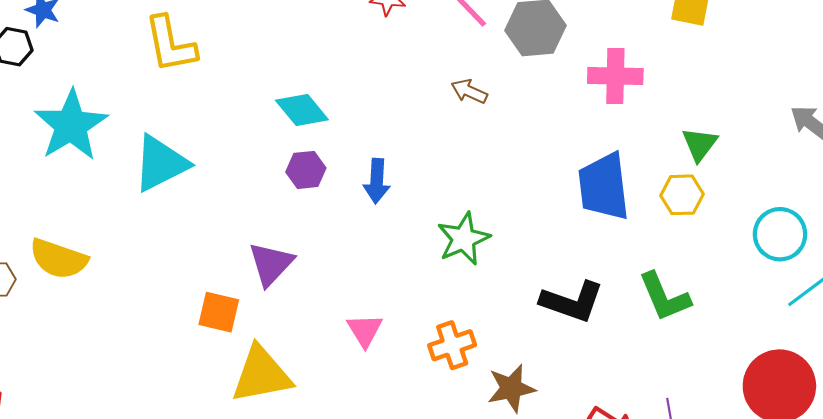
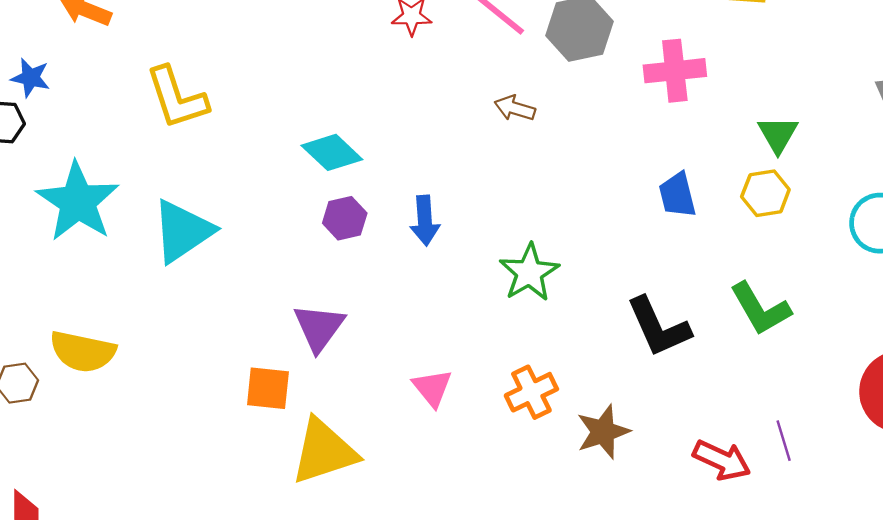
blue trapezoid: (604, 187) -> (677, 195), size x0.6
black L-shape: (572, 302) -> (658, 327), turned 54

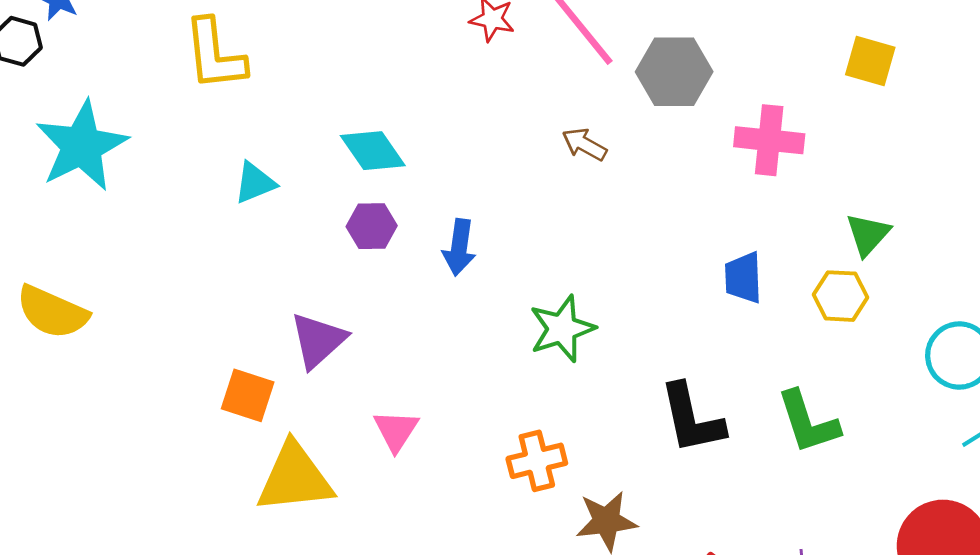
cyan triangle: (183, 231) -> (255, 183), moved, size x0.6
pink triangle: (432, 388) -> (396, 431), moved

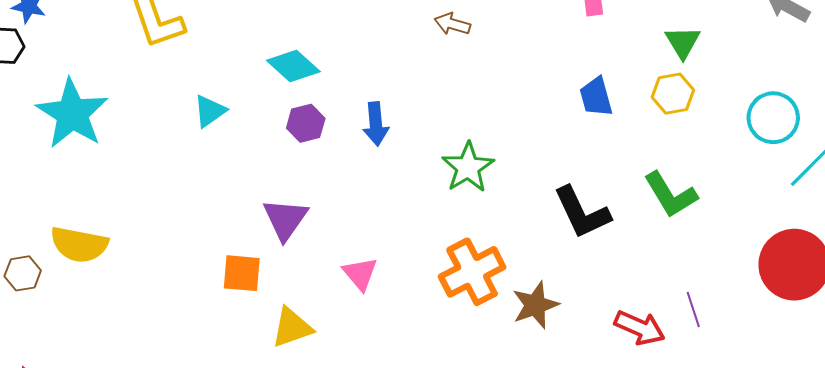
orange cross: (537, 461) -> (472, 272), size x1.4
yellow triangle: (295, 478) -> (292, 327), size x0.7

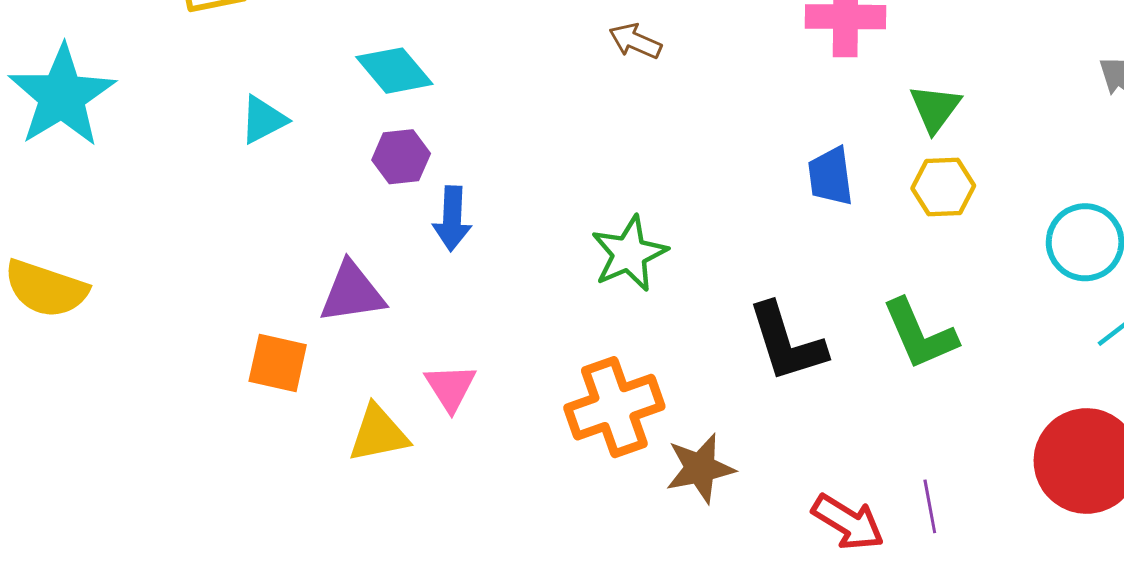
green triangle: (683, 42) -> (935, 108), moved
blue arrow: (376, 124) -> (452, 219), moved
purple triangle: (285, 219) -> (352, 293), turned 39
yellow triangle: (292, 327) -> (378, 434), moved

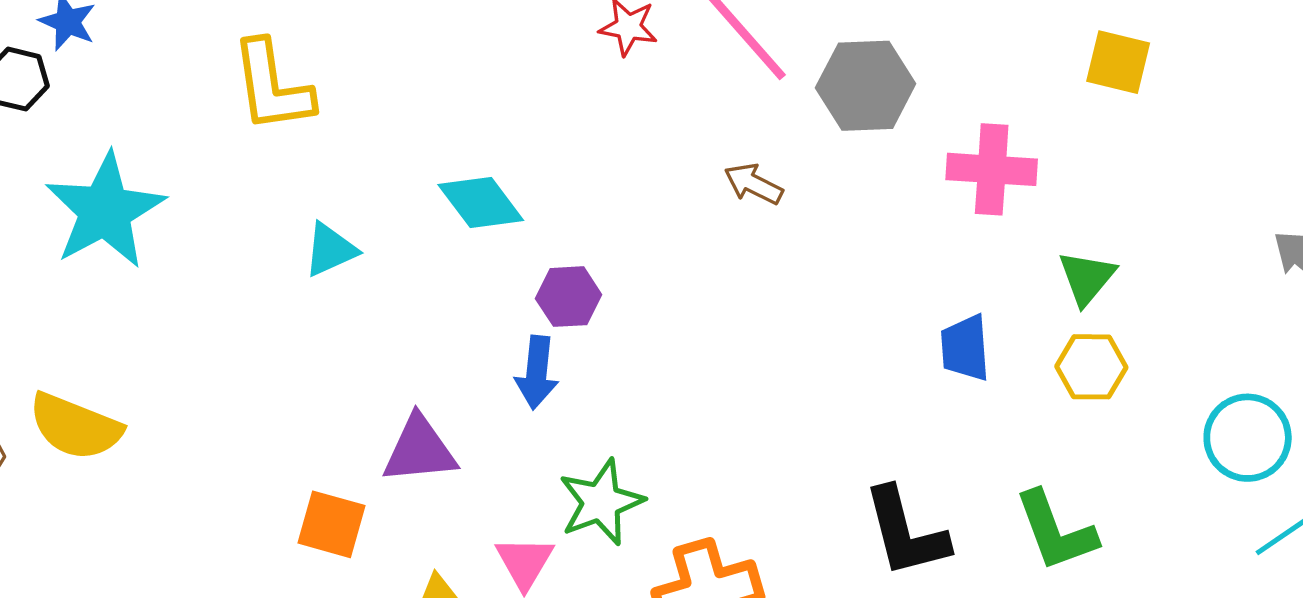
purple hexagon: (401, 157) -> (569, 297), moved
green star: (629, 254) -> (601, 502), moved

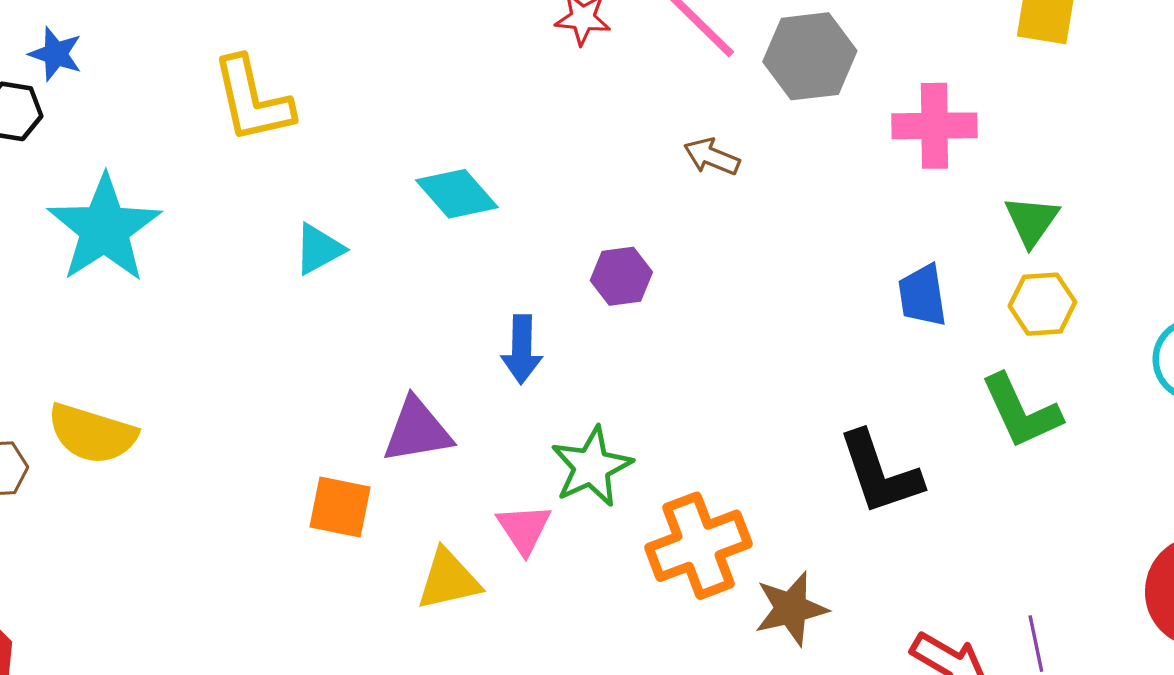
purple hexagon: (569, 297) -> (621, 276), moved
green L-shape: (1056, 531) -> (1021, 411), moved

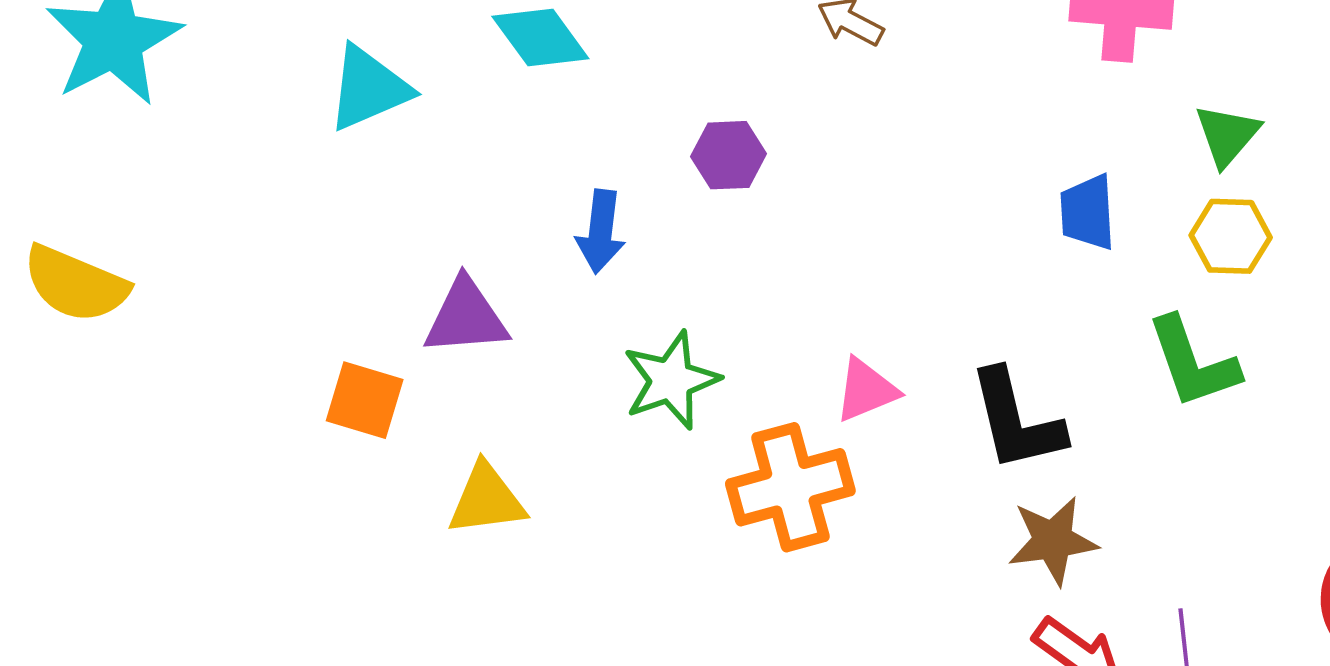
cyan triangle: (319, 249) -> (369, 88), size x1.4
pink triangle: (524, 529) -> (866, 390), moved, turned 36
brown star: (791, 609) -> (1053, 541), moved

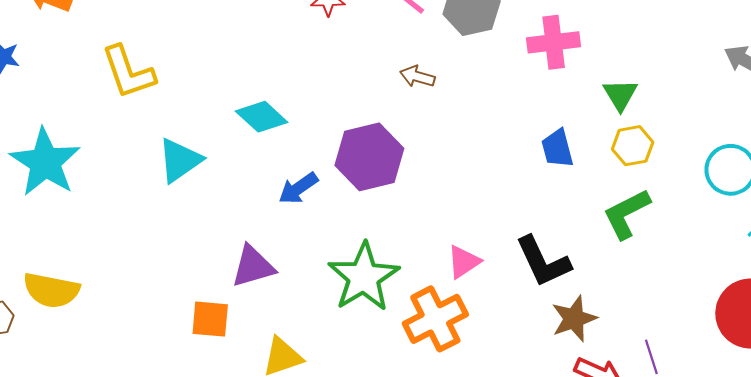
purple hexagon: (729, 155) -> (369, 157), size x1.8
blue arrow: (601, 232) -> (298, 188), moved, turned 60
green L-shape: (1193, 363) -> (627, 214), turned 94
green star: (671, 380) -> (364, 277), size x1.4

